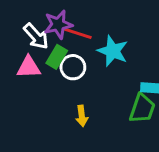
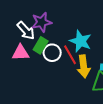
red line: (77, 33) -> (70, 55), moved, turned 42
yellow arrow: (82, 116) -> (84, 66), moved, size x1.5

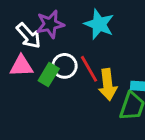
cyan star: (80, 41) -> (99, 24), moved
green rectangle: (41, 45) -> (49, 75), moved

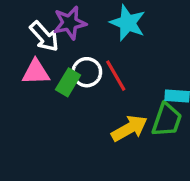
yellow arrow: (108, 85) -> (129, 128), moved, turned -112

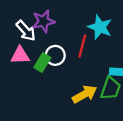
cyan star: (128, 23) -> (100, 27), moved
red line: (116, 76) -> (82, 46), moved, turned 45

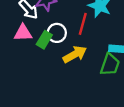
yellow arrow: (85, 94) -> (75, 54), moved

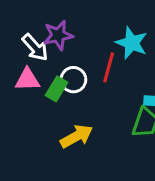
yellow arrow: (75, 54) -> (76, 136), moved

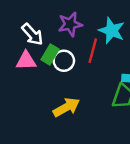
purple star: (58, 35) -> (70, 24), moved
green rectangle: (57, 89) -> (50, 54), moved

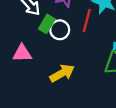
pink triangle: (26, 61) -> (22, 53), moved

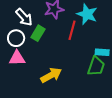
white circle: (60, 30) -> (16, 38), moved

